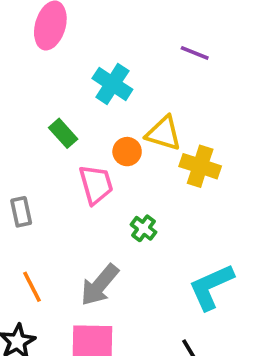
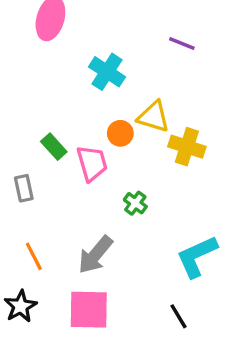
green rectangle: (63, 133) -> (54, 147), moved

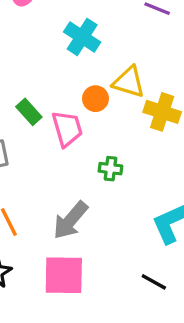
green cross: (135, 203) -> (110, 169), turned -30
black line: (179, 316) -> (154, 282), turned -30

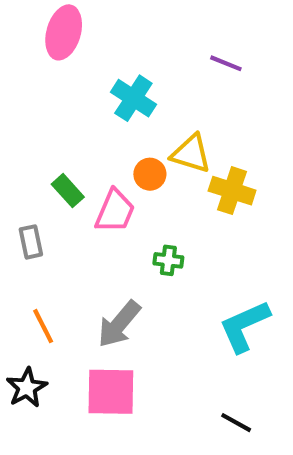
pink trapezoid: (67, 129) -> (115, 211), turned 39
black line: (154, 282) -> (236, 423), moved

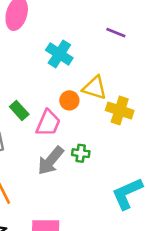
gray arrow: (119, 324) -> (51, 161), moved

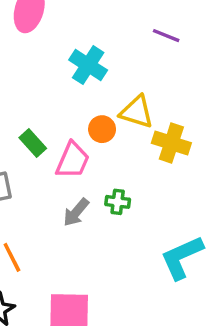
gray arrow: (51, 161) -> (76, 212), size x0.7

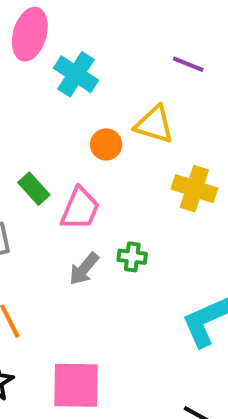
cyan cross: (88, 65) -> (76, 74), moved
yellow triangle: (137, 112) -> (154, 124), moved
orange circle: (102, 129) -> (106, 144), moved

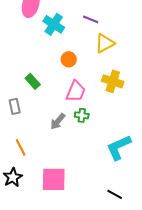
purple line: (188, 64) -> (91, 19), moved
yellow triangle: (154, 124) -> (105, 43), moved, turned -45
pink trapezoid: (80, 209) -> (76, 91), moved

